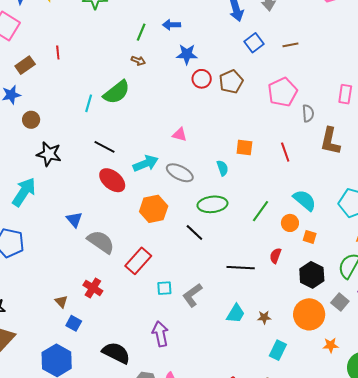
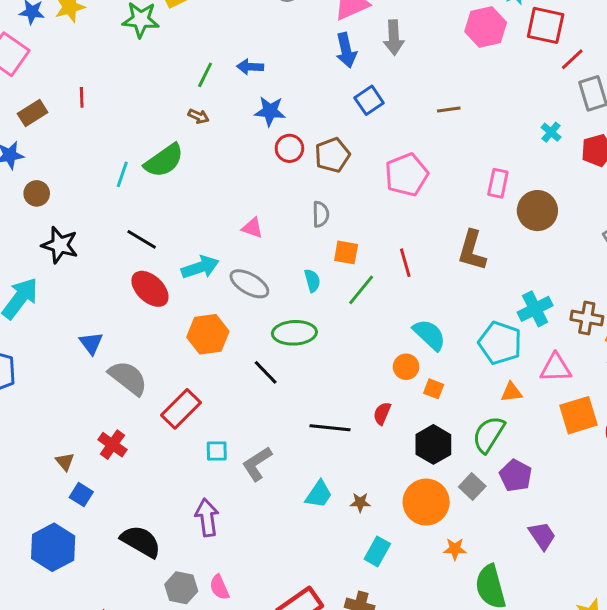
brown line: (290, 45) -> (449, 109), moved
gray semicircle: (308, 113) -> (321, 214), moved
green line: (260, 211) -> (361, 290), moved

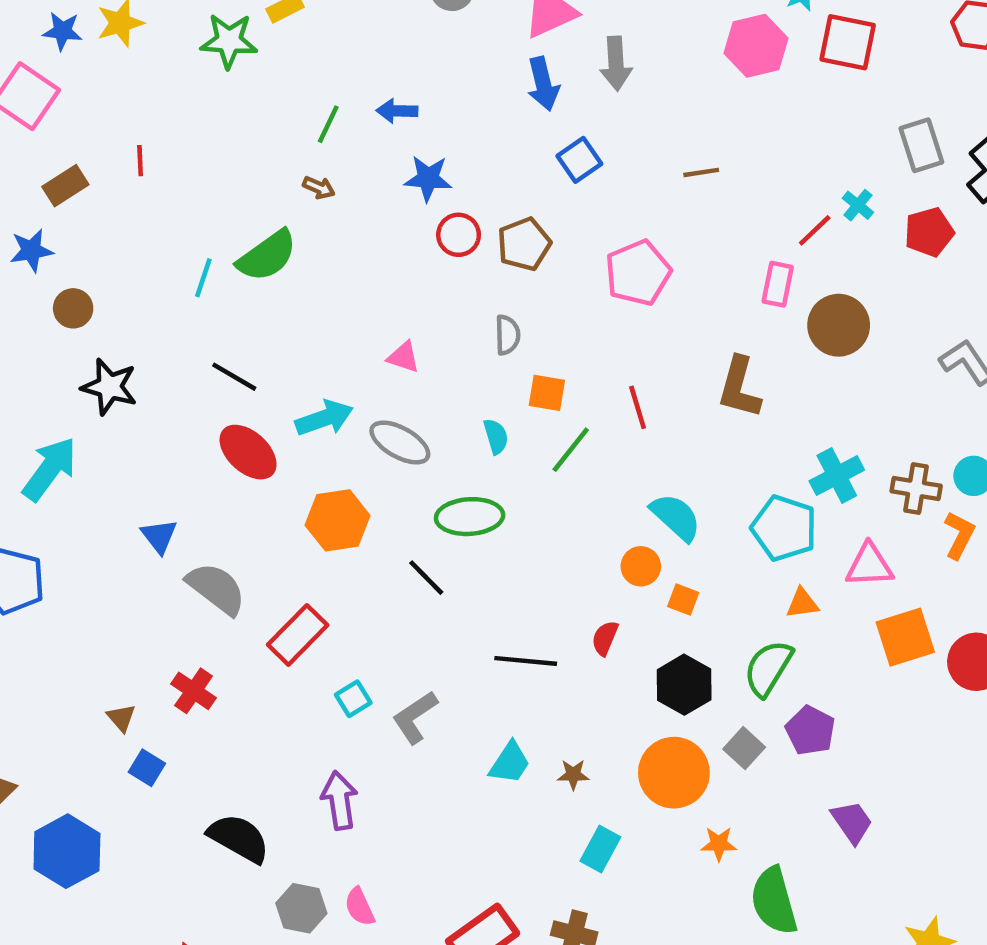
red line: (572, 59) -> (815, 230), moved
cyan square: (217, 451) -> (353, 699), turned -30
blue hexagon: (53, 547) -> (67, 851), moved

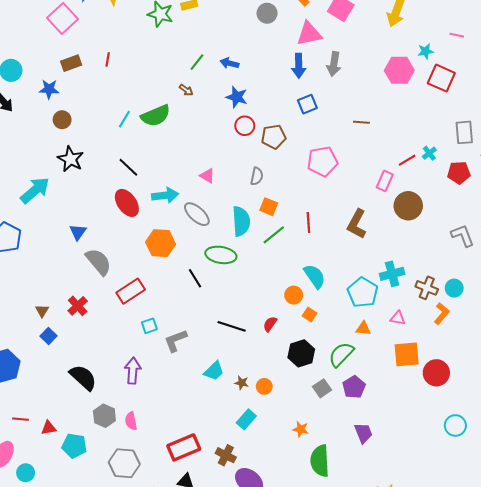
cyan semicircle: (496, 436) -> (241, 221), size x1.8
pink triangle: (869, 565) -> (398, 318), size x0.7
orange circle: (674, 773) -> (264, 386), moved, size x0.5

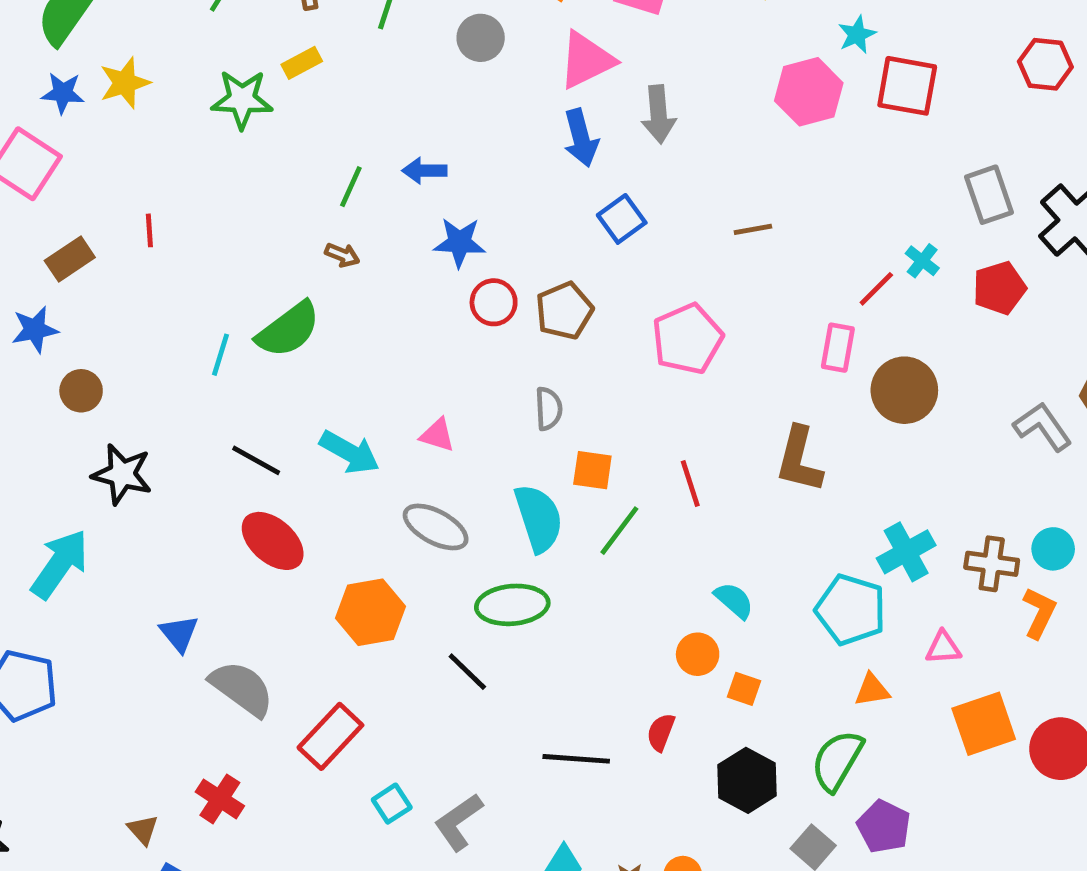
cyan arrow: (165, 195) -> (350, 452), moved, turned 50
cyan semicircle: (315, 276) -> (734, 600), size x0.7

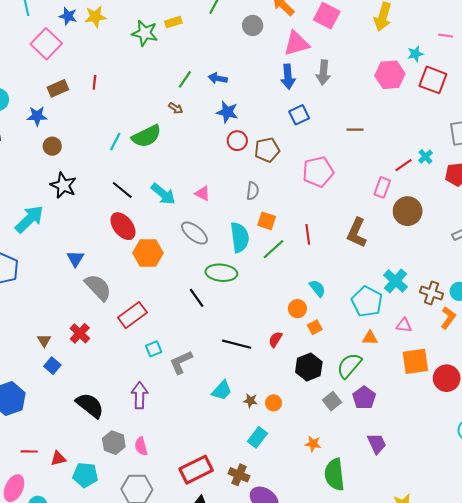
cyan cross: (906, 552) -> (396, 281), turned -30
orange hexagon: (370, 612) -> (148, 253), moved
orange square: (744, 689) -> (315, 327), turned 32

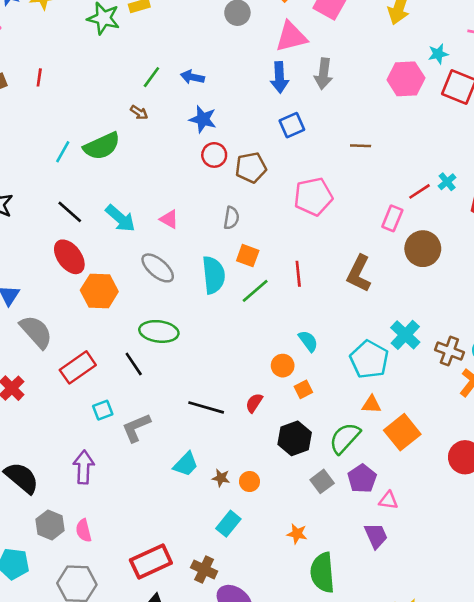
green ellipse: (221, 273) -> (159, 331), moved
black line: (197, 298) -> (134, 364), moved
pink triangle: (404, 325) -> (388, 500), moved
orange square: (415, 361) -> (402, 432), moved, turned -32

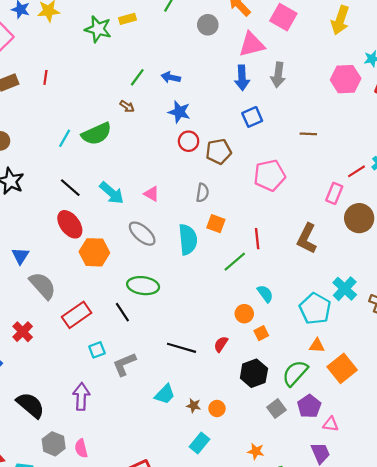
green line: (255, 291) -> (235, 262), moved

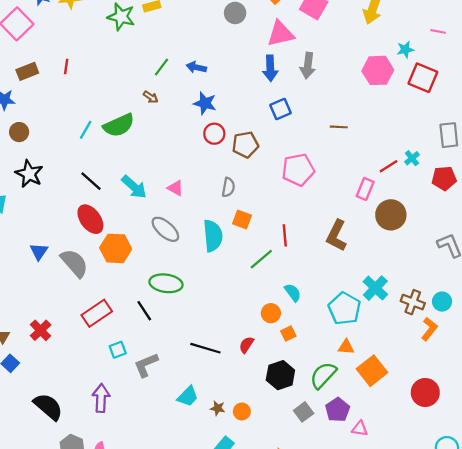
gray semicircle: (43, 286) -> (74, 263), moved

